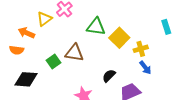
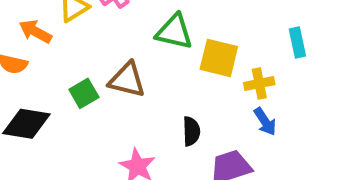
cyan rectangle: (166, 27) -> (297, 43), moved
yellow square: (119, 38) -> (219, 58), turned -36
black semicircle: (109, 76) -> (191, 131), turned 128

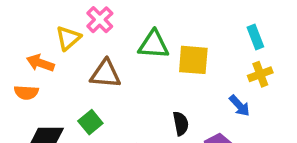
brown triangle: (127, 80) -> (105, 74), moved
yellow cross: (259, 84) -> (260, 74), moved
green square: (84, 93) -> (90, 122), moved

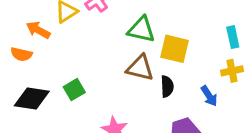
brown triangle: (105, 74) -> (140, 68), moved
black semicircle: (181, 123) -> (167, 86), moved

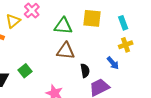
yellow square: (175, 49) -> (92, 18), moved
black semicircle: (167, 86) -> (85, 71), moved

